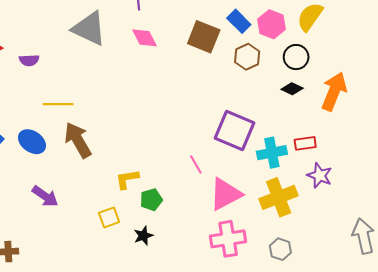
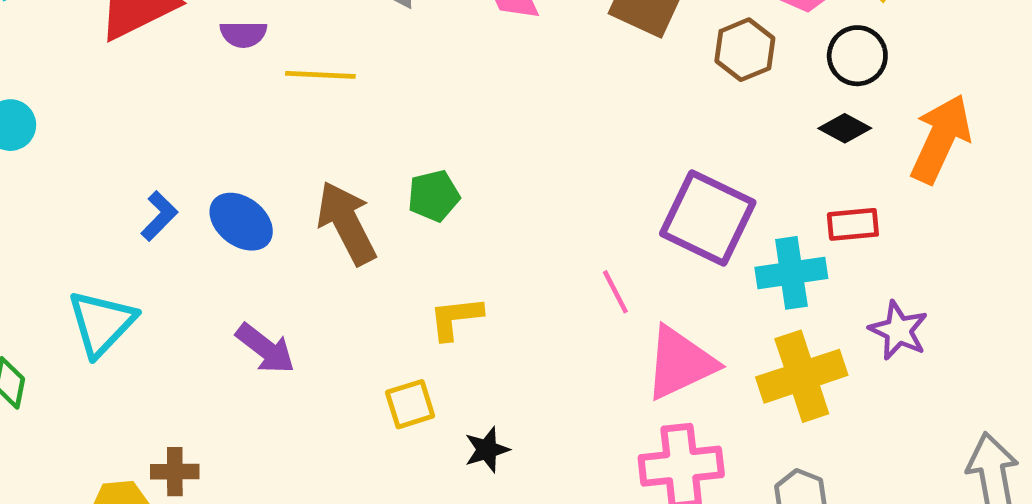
yellow line: (58, 104) -> (320, 75), moved
red rectangle: (305, 143) -> (853, 224), moved
green pentagon: (151, 200) -> (434, 196), moved

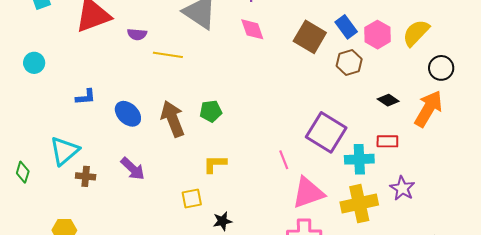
black circle: (857, 56) -> (441, 68), moved
blue L-shape: (159, 216) -> (86, 97), moved, turned 35
brown cross: (175, 472) -> (86, 176), moved

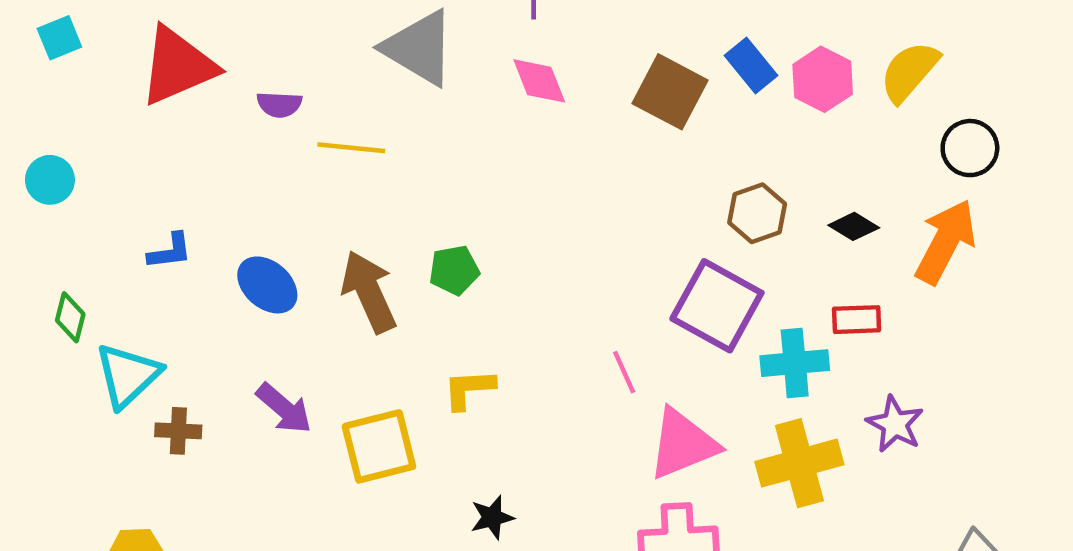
brown hexagon: (349, 62) -> (757, 213), moved
green diamond: (23, 172) -> (70, 317), moved
yellow square: (192, 199) -> (379, 446), moved, size x1.6

